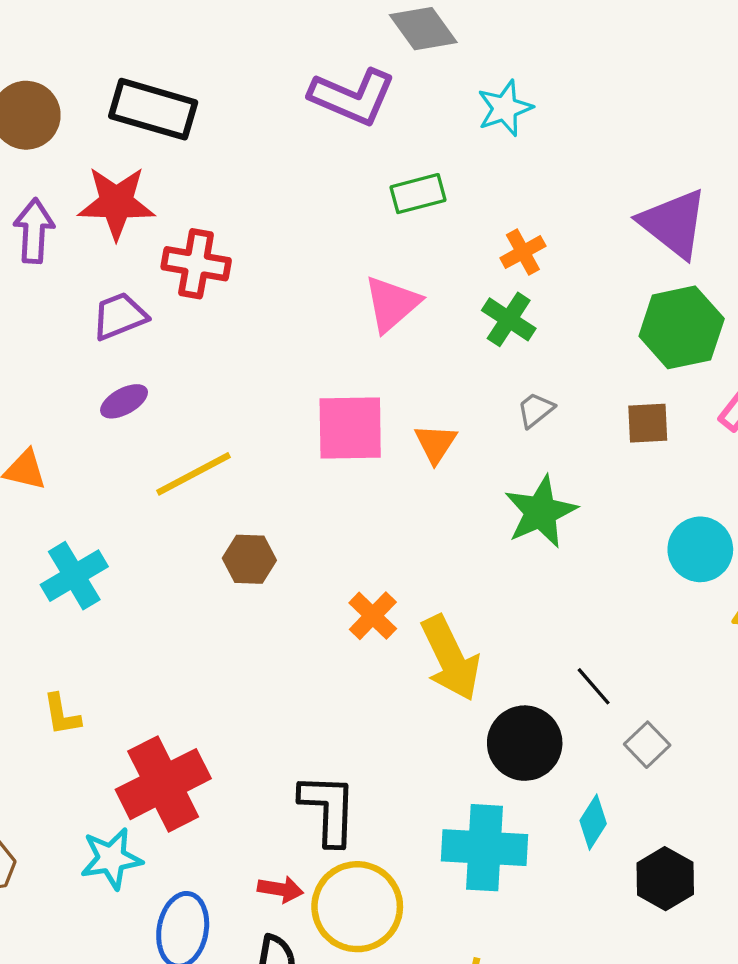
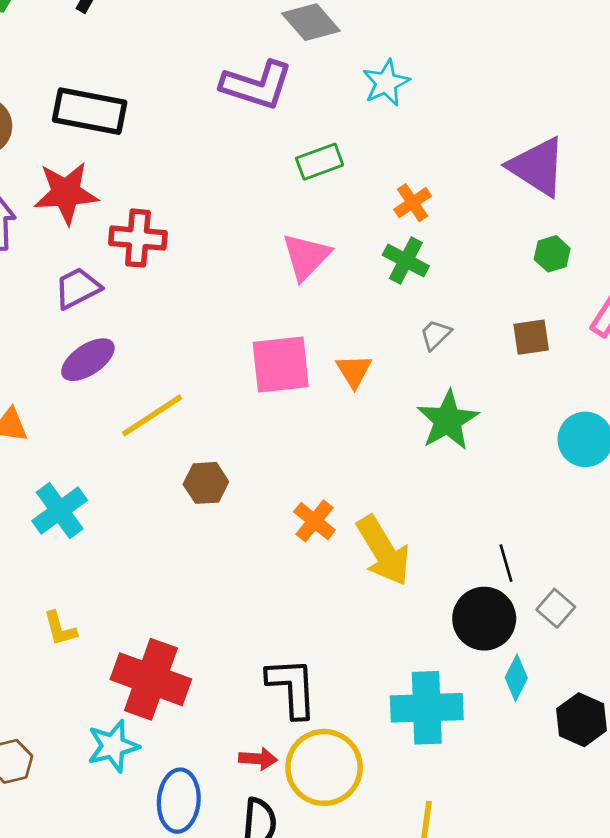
green hexagon: (682, 327) -> (552, 254), size x0.5
purple ellipse: (124, 401) -> (88, 360), size x1.4
black line: (594, 686) -> (506, 563), turned 30
black circle: (525, 743) -> (484, 619), moved
red cross: (163, 784) -> (151, 679), turned -38

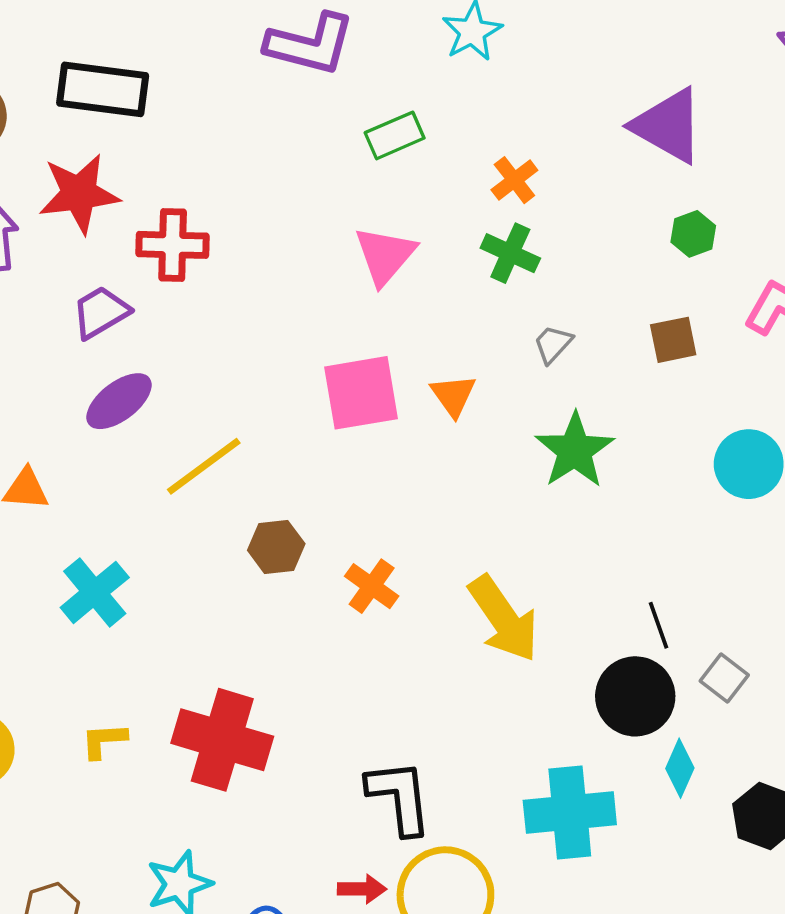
orange cross: (314, 521) -> (372, 586), moved
yellow L-shape: (60, 629) -> (104, 741), turned 105
red cross: (151, 679) -> (222, 740), moved

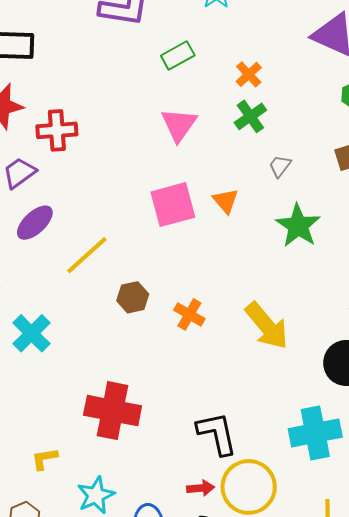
green cross: (510, 253) -> (250, 116), turned 36
yellow L-shape: (104, 741) -> (44, 459), moved

